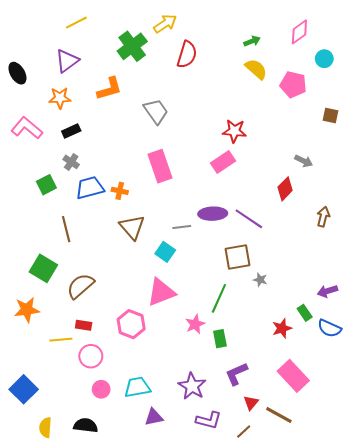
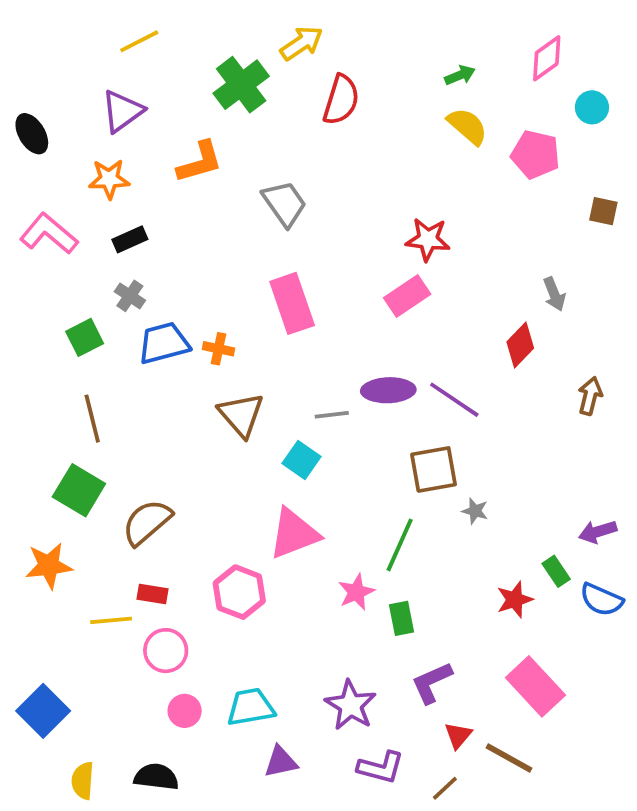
gray arrow: (304, 161) -> (554, 294), turned 42
brown line: (66, 229) -> (92, 419), moved

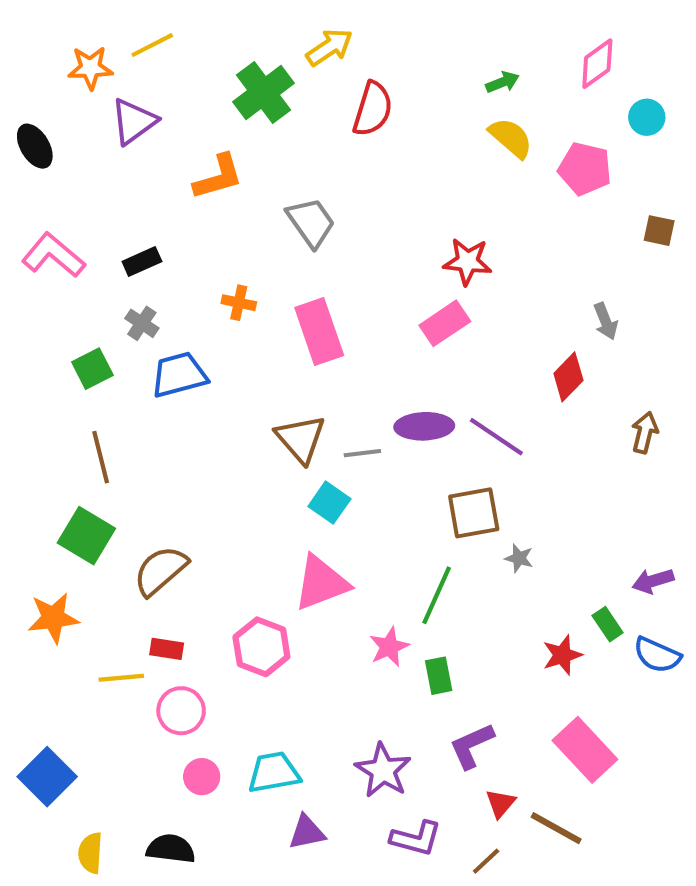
orange star: (109, 179) -> (90, 68), moved
orange cross: (219, 349) -> (239, 303), moved
brown triangle: (241, 415) -> (301, 439), moved

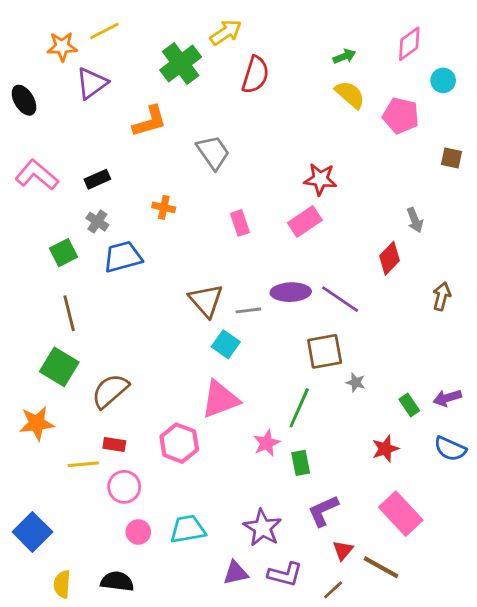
pink rectangle: (319, 332) -> (240, 223), moved, size x0.6
green rectangle: (608, 624) -> (409, 405), moved
purple triangle: (307, 832) -> (236, 573), moved

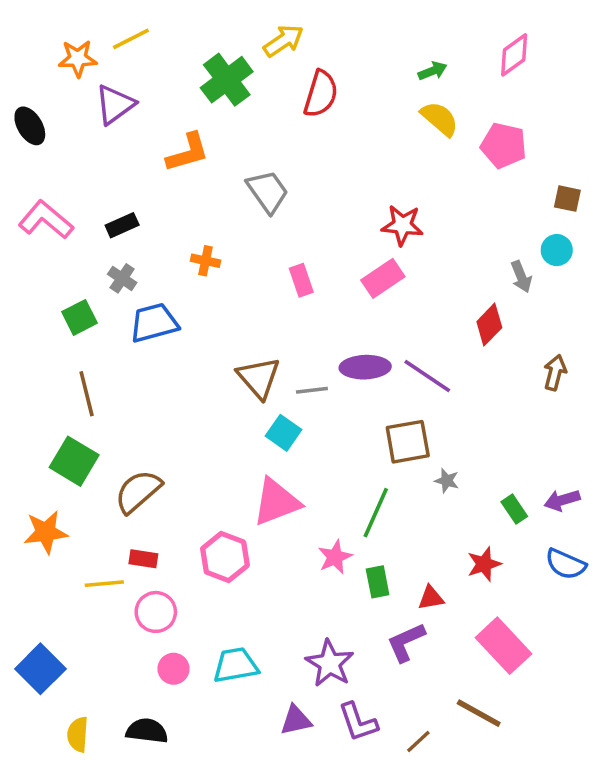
cyan circle: (443, 80) -> (557, 250), moved
red triangle: (343, 550) -> (431, 598), moved, turned 40
purple L-shape: (285, 574) -> (358, 722), turned 56

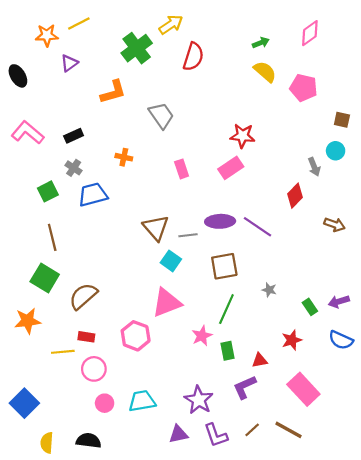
purple triangle: (115, 105) -> (69, 63), size x0.7
brown arrow: (555, 372) -> (334, 225), turned 96
brown square: (408, 442) -> (224, 266), moved
brown line: (418, 742) -> (252, 430), moved

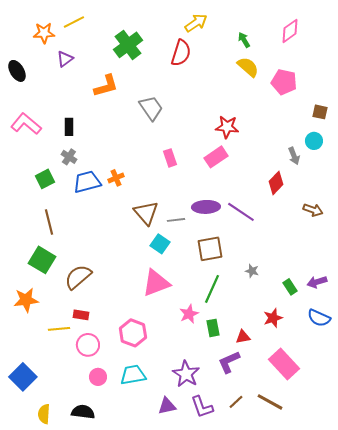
yellow arrow: (171, 25) -> (196, 23), moved
green arrow: (261, 43) -> (244, 40), turned -98
black rectangle: (74, 136) -> (69, 127), turned -66
orange cross: (124, 157) -> (116, 178), moved, turned -35
pink hexagon: (136, 336) -> (133, 333), moved

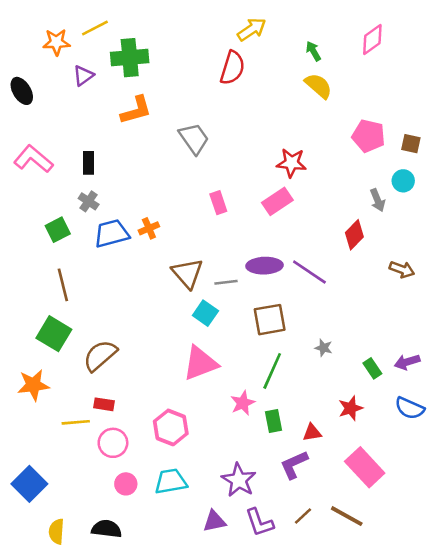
green cross: (128, 45) -> (130, 58), moved, turned 32
pink pentagon: (284, 82) -> (369, 136), moved

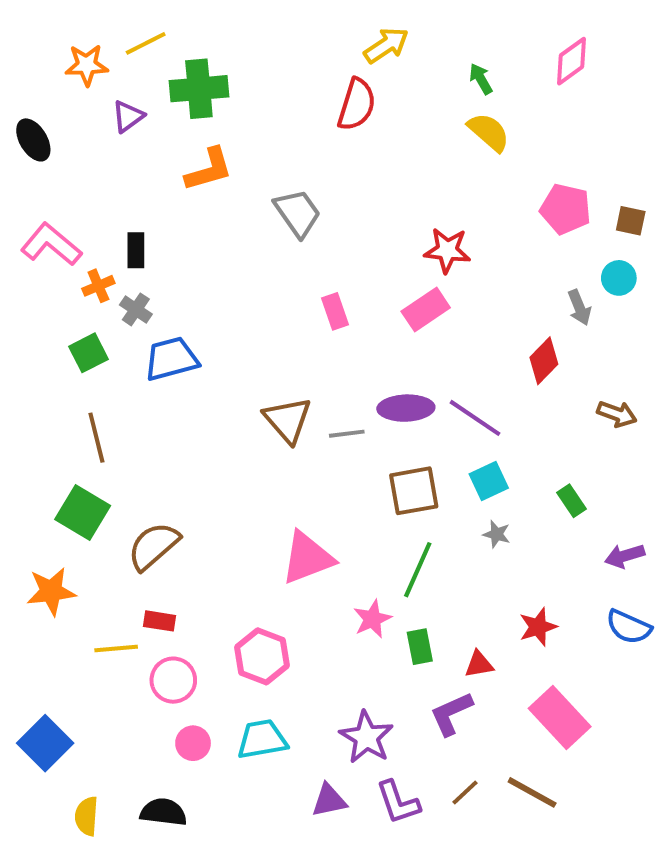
orange cross: (149, 228) -> (98, 286), moved
cyan square: (205, 313) -> (489, 481), moved, turned 30
green rectangle: (372, 368) -> (572, 501), moved

